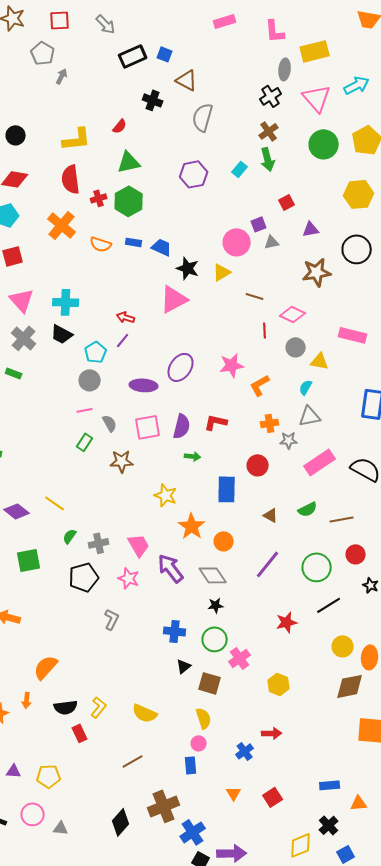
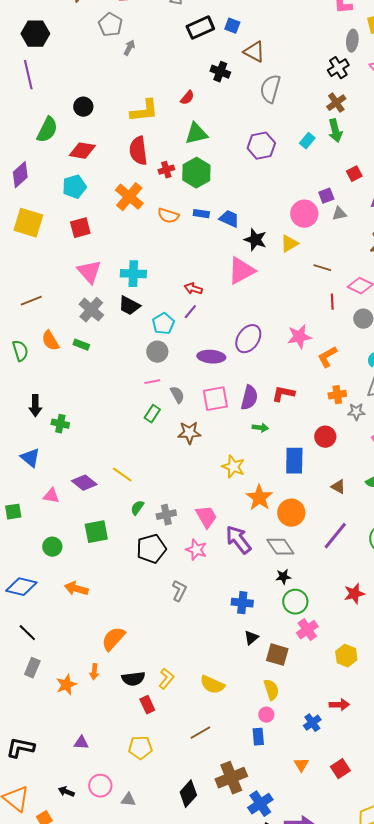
orange circle: (224, 541) -> (291, 513), size x1.4
green circle: (215, 639) -> (295, 602), moved
yellow pentagon: (49, 776) -> (140, 748), moved

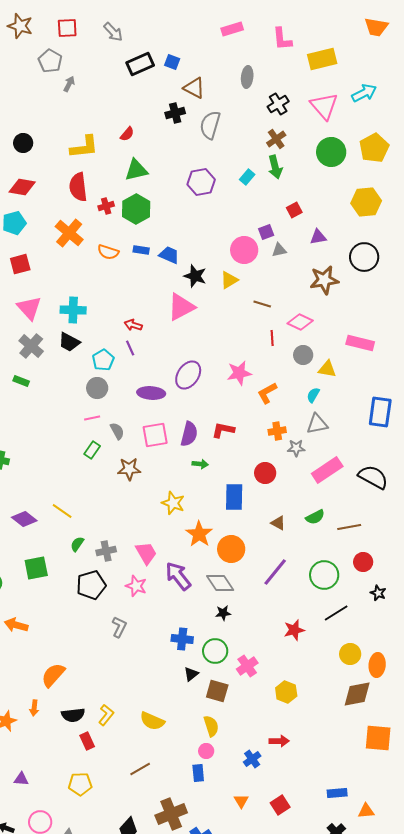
gray ellipse: (352, 41) -> (247, 77), moved
black cross: (220, 72) -> (175, 113), moved, turned -36
purple line: (190, 312) -> (130, 348), turned -63
green circle: (295, 602) -> (215, 651), moved

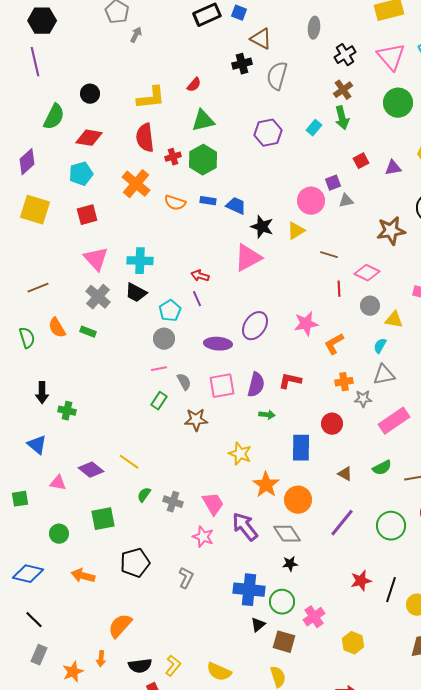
purple triangle: (318, 237) -> (393, 168), moved
gray cross: (106, 551) -> (173, 502), turned 30
black pentagon: (91, 585) -> (135, 563), moved
black line: (336, 613) -> (391, 590), moved, turned -40
blue cross: (182, 639) -> (249, 590), size x1.4

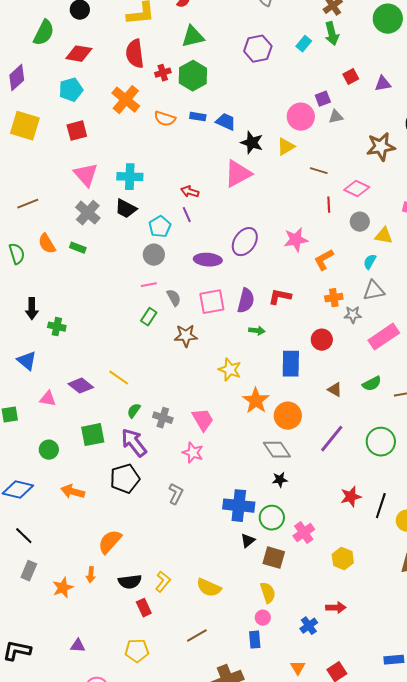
purple arrow: (245, 527) -> (134, 443), moved

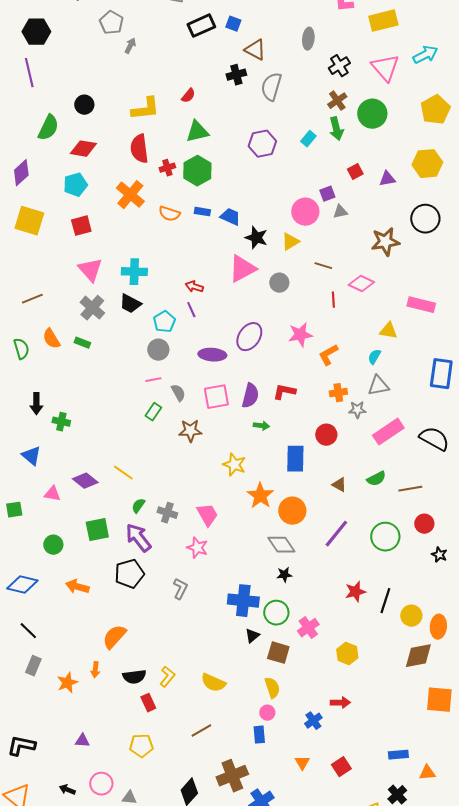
green circle: (388, 19) -> (372, 114), moved
gray circle: (360, 222) -> (279, 283), moved

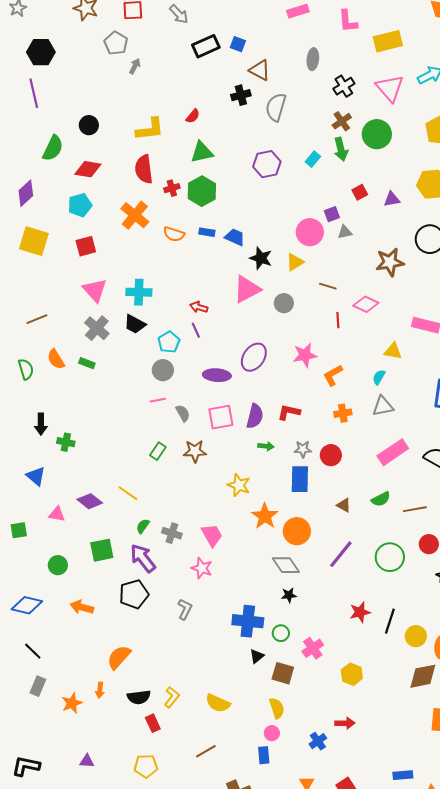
gray star: (357, 410) -> (303, 449), moved
green rectangle: (153, 412) -> (158, 451), moved
green circle: (276, 613) -> (281, 633), size x0.7

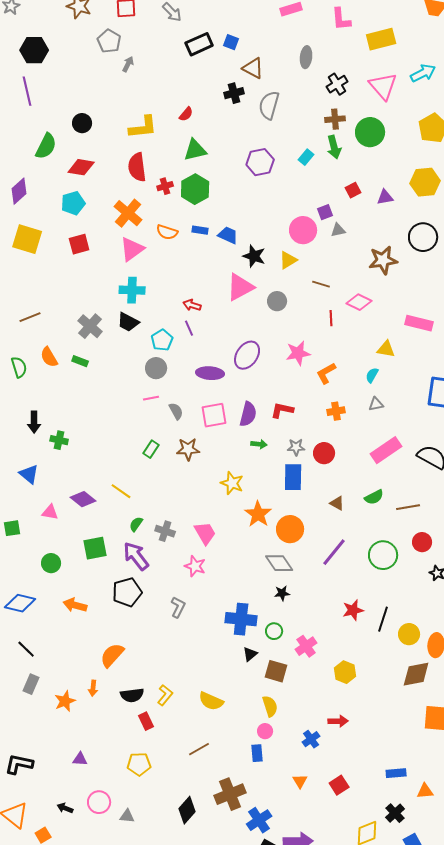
brown cross: (342, 121) -> (335, 119), turned 30
pink triangle: (95, 290) -> (132, 249), moved, turned 36
gray triangle: (383, 406) -> (376, 404), size x0.7

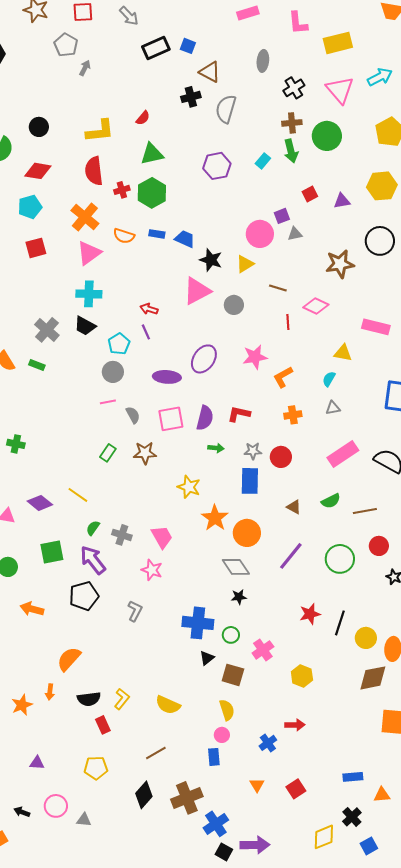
black diamond: (187, 810) -> (144, 795), moved

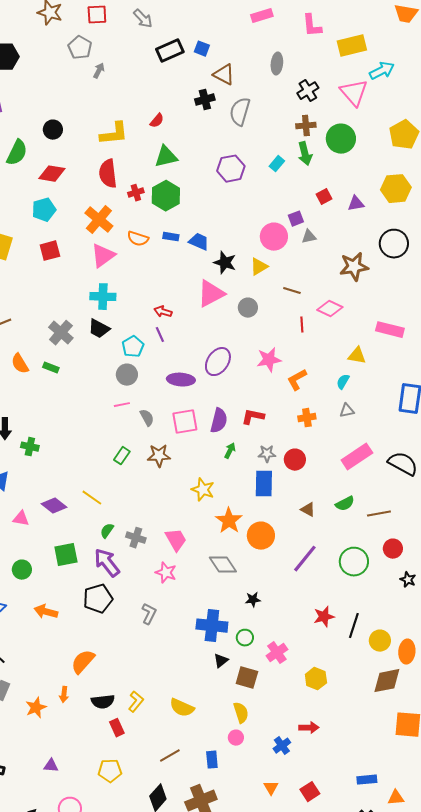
cyan arrow: (380, 77) -> (382, 71), moved
green arrow: (216, 448) -> (230, 451), turned -70
gray diamond: (236, 567) -> (223, 565), moved
blue rectangle: (214, 757) -> (212, 760), moved

